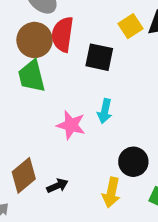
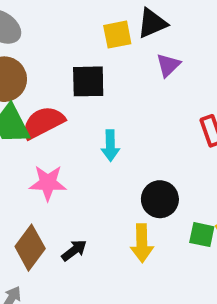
yellow square: (130, 26) -> (117, 35), turned 35
red semicircle: (63, 34) -> (43, 122), moved, turned 68
pink star: (71, 125) -> (48, 183), moved

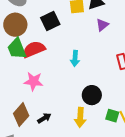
black square: (88, 81) -> (50, 21), moved, turned -30
cyan arrow: (110, 146) -> (75, 58), moved

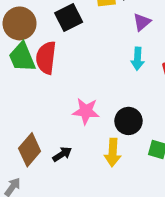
red semicircle: (34, 49) -> (46, 58), turned -60
cyan arrow: (75, 58) -> (138, 59), moved
pink star: (33, 81) -> (86, 111), moved

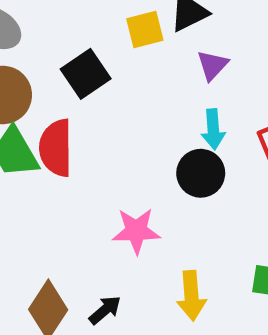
black circle: (128, 121) -> (201, 173), moved

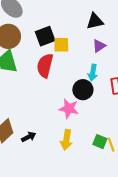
yellow square: (145, 30) -> (61, 45), moved
red semicircle: (56, 148) -> (45, 66), moved
pink star: (136, 231) -> (69, 109), moved

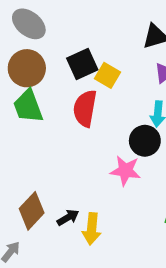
yellow square: (61, 45) -> (107, 75), turned 35
yellow arrow: (66, 140) -> (92, 229), moved

